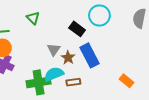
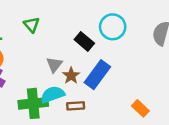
blue rectangle: (90, 55) -> (97, 75), turned 60

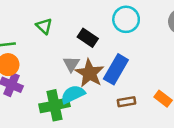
black rectangle: (84, 41) -> (88, 38), moved
brown star: (71, 76) -> (90, 73), size x1.6
brown rectangle: (76, 106) -> (126, 102), moved

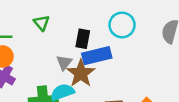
black rectangle: (88, 38) -> (83, 39), turned 60
blue rectangle: (116, 69) -> (97, 56), moved, turned 40

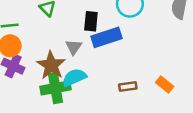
brown star: (81, 73) -> (51, 65), moved

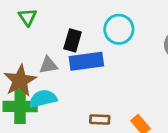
gray triangle: (74, 47) -> (48, 65), turned 36

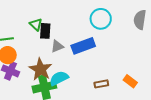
black rectangle: (73, 40) -> (45, 31), moved
gray triangle: (48, 65) -> (57, 46), moved

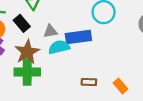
black rectangle: (45, 31) -> (22, 23), moved, turned -56
cyan semicircle: (59, 78) -> (59, 47), moved

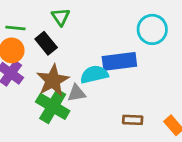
gray triangle: (50, 31) -> (77, 93), moved
green cross: (27, 72) -> (53, 106), turned 30

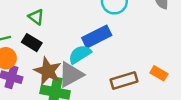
gray triangle: (77, 93) -> (71, 75), size x1.6
brown rectangle: (133, 120) -> (124, 80), size x1.5

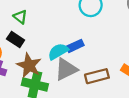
blue rectangle: (97, 37) -> (75, 46), moved, size x0.7
gray triangle: (71, 75) -> (66, 69), moved

